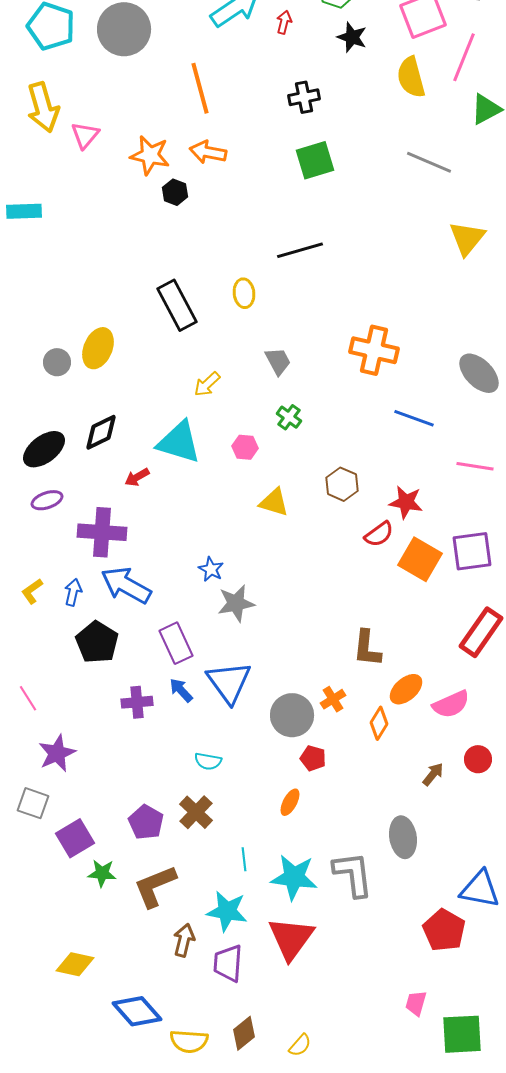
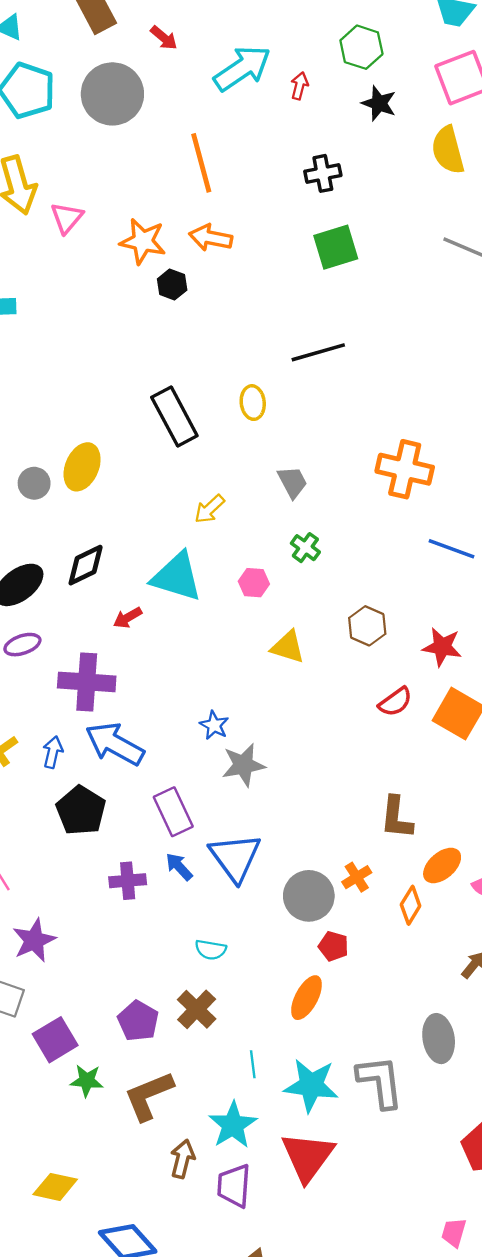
red semicircle: (379, 534) -> (395, 702), moved
orange ellipse: (290, 802) -> (306, 998), size x1.4
cyan star: (227, 911) -> (233, 1125), turned 30

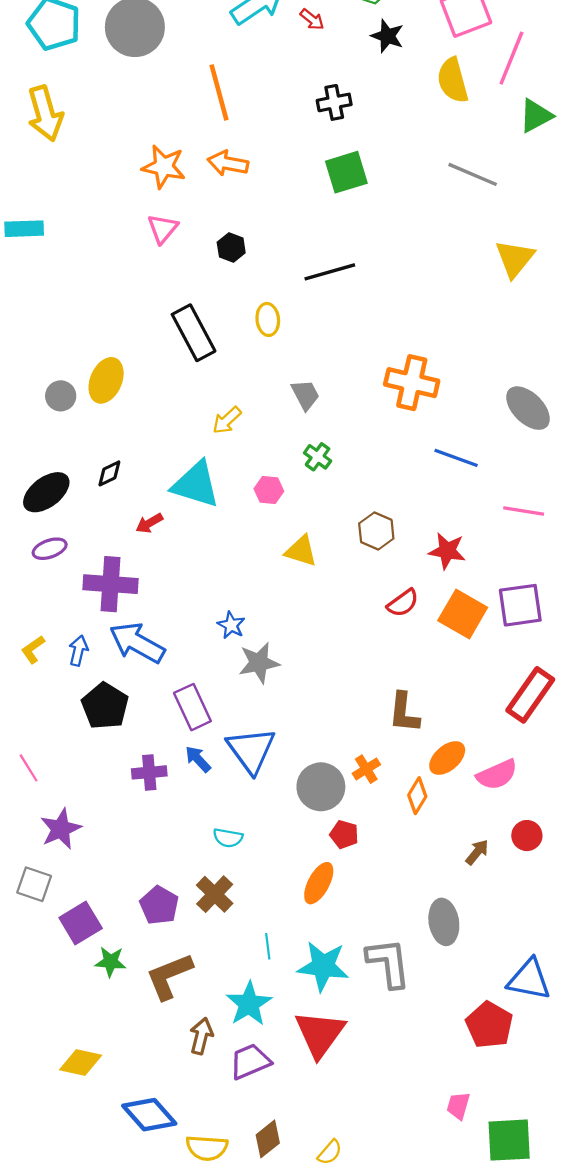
red arrow: (299, 86) -> (312, 19), turned 115
pink triangle: (67, 218) -> (163, 229), moved
black hexagon: (172, 285) -> (231, 247), moved
black diamond: (86, 565) -> (109, 473), size x0.7
purple trapezoid: (234, 1186) -> (250, 1061), turned 63

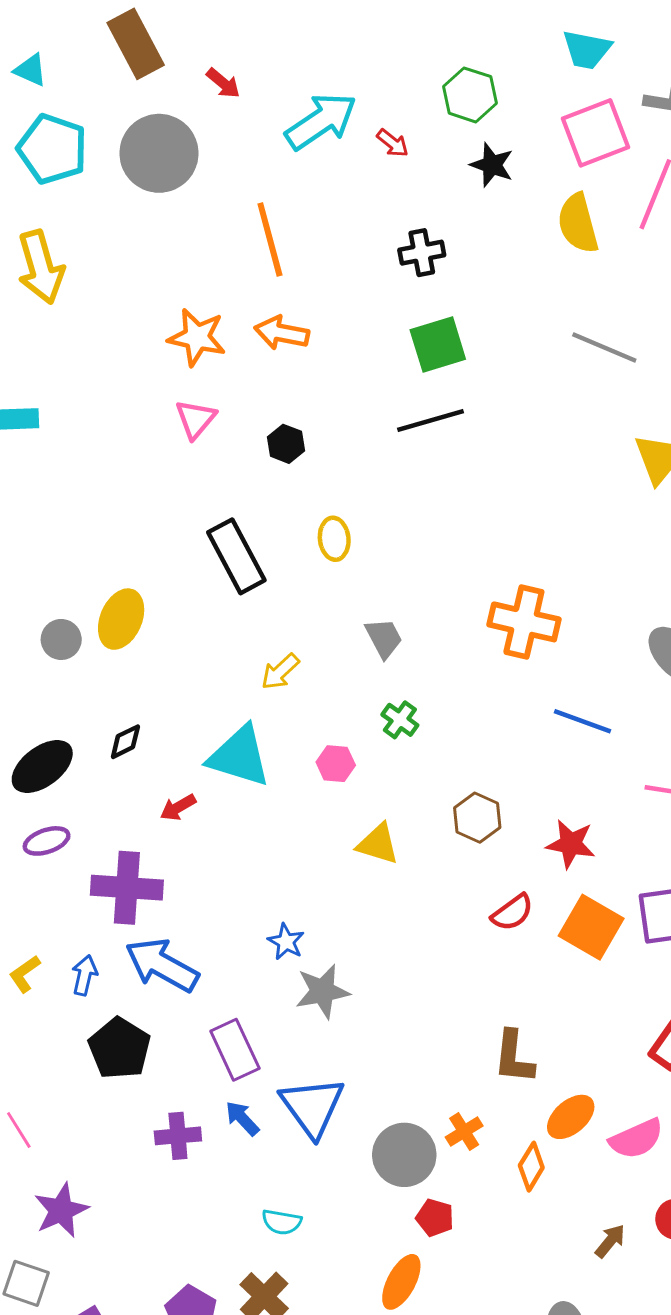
black line: (330, 272) -> (431, 420), moved

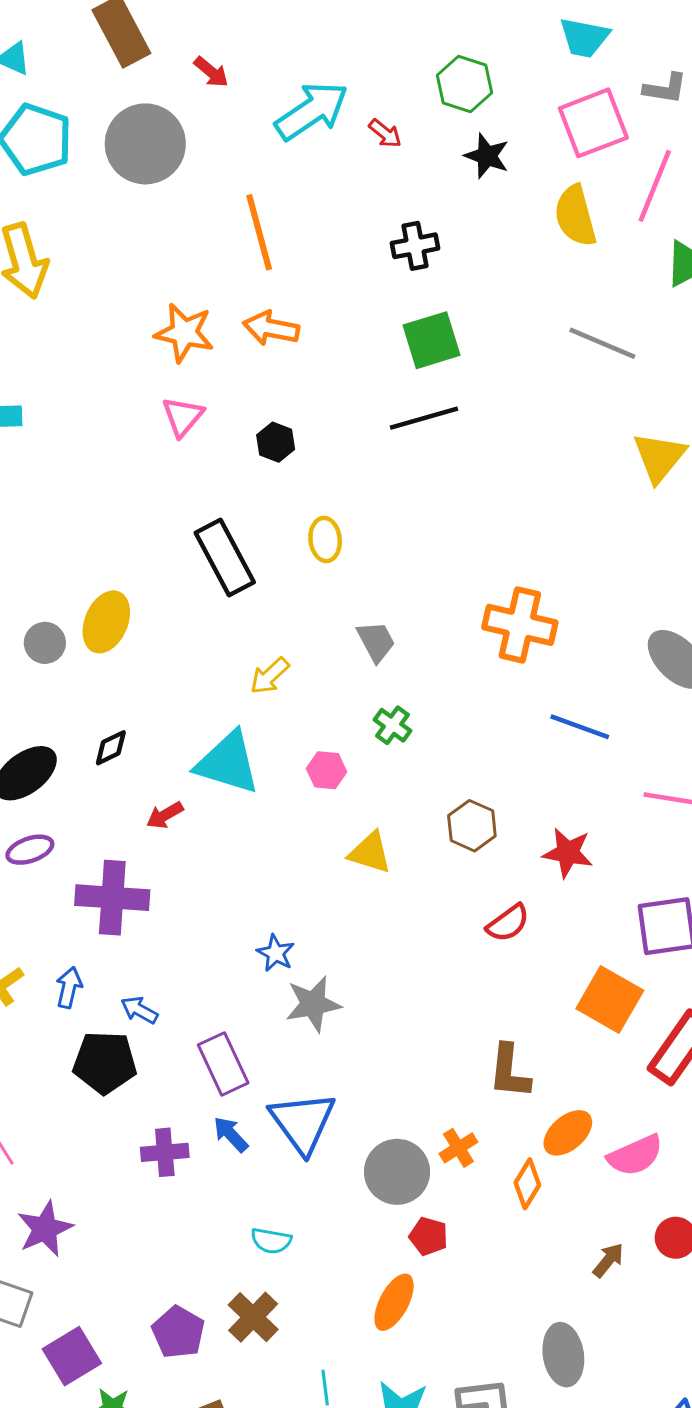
orange square: (591, 927) -> (610, 999), moved
blue arrow: (162, 965) -> (139, 1010), moved, size x0.5
black pentagon: (120, 1048) -> (105, 1062), turned -30

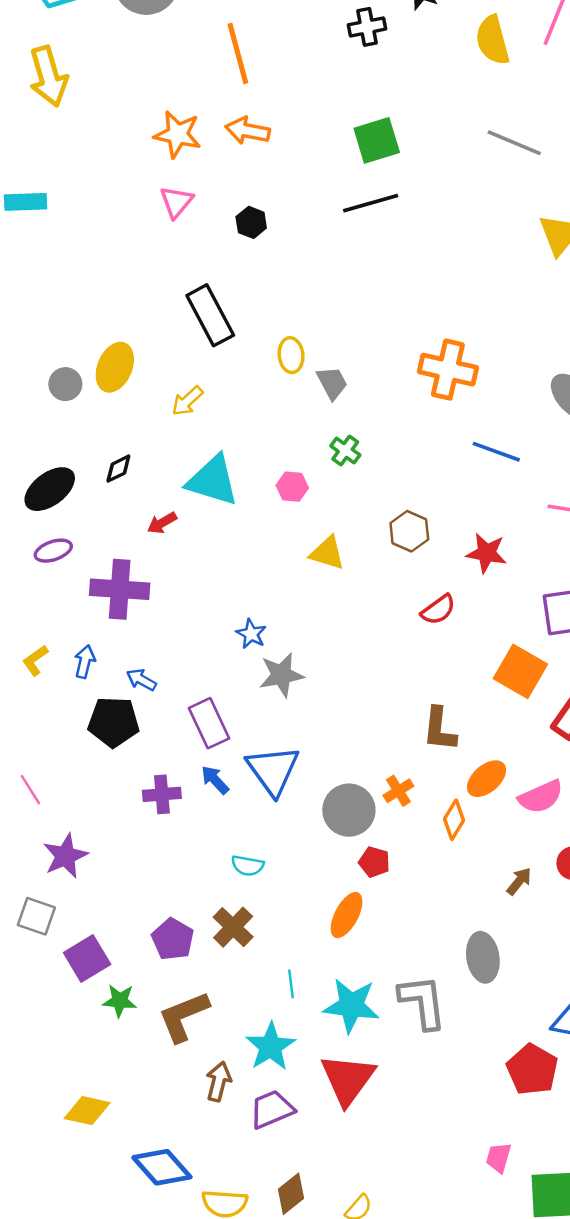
black cross: (415, 246) -> (367, 27), moved
yellow ellipse: (325, 539) -> (291, 355), moved
yellow arrow: (270, 676) -> (187, 401), moved

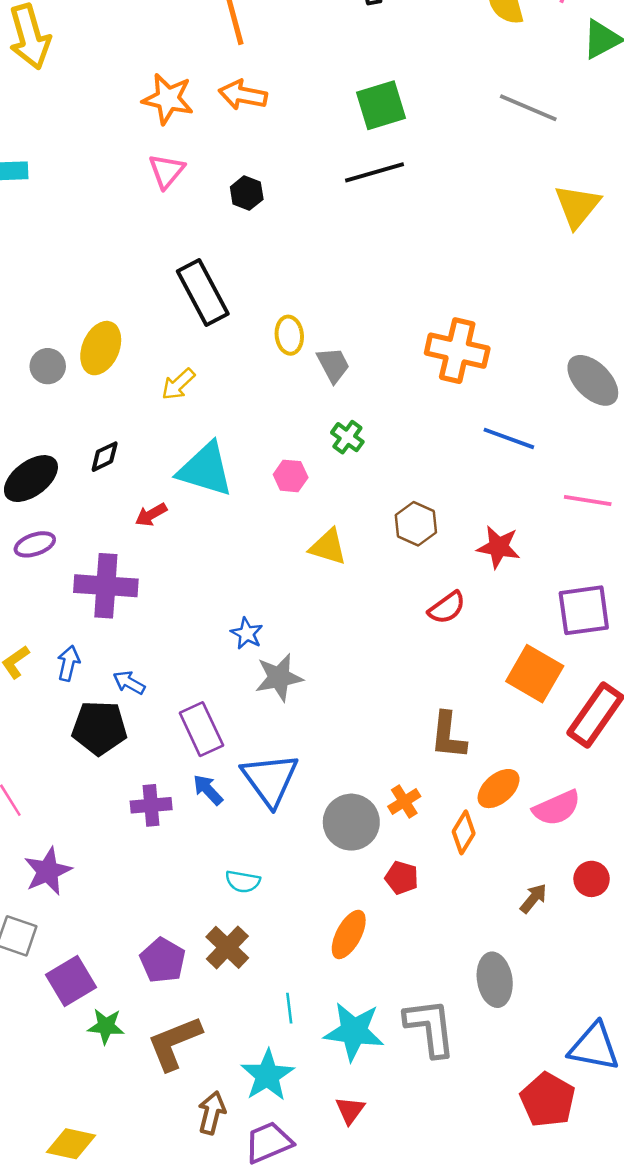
red pentagon: (374, 862) -> (402, 878), moved
red triangle: (348, 1079) -> (350, 1110), size x0.5

